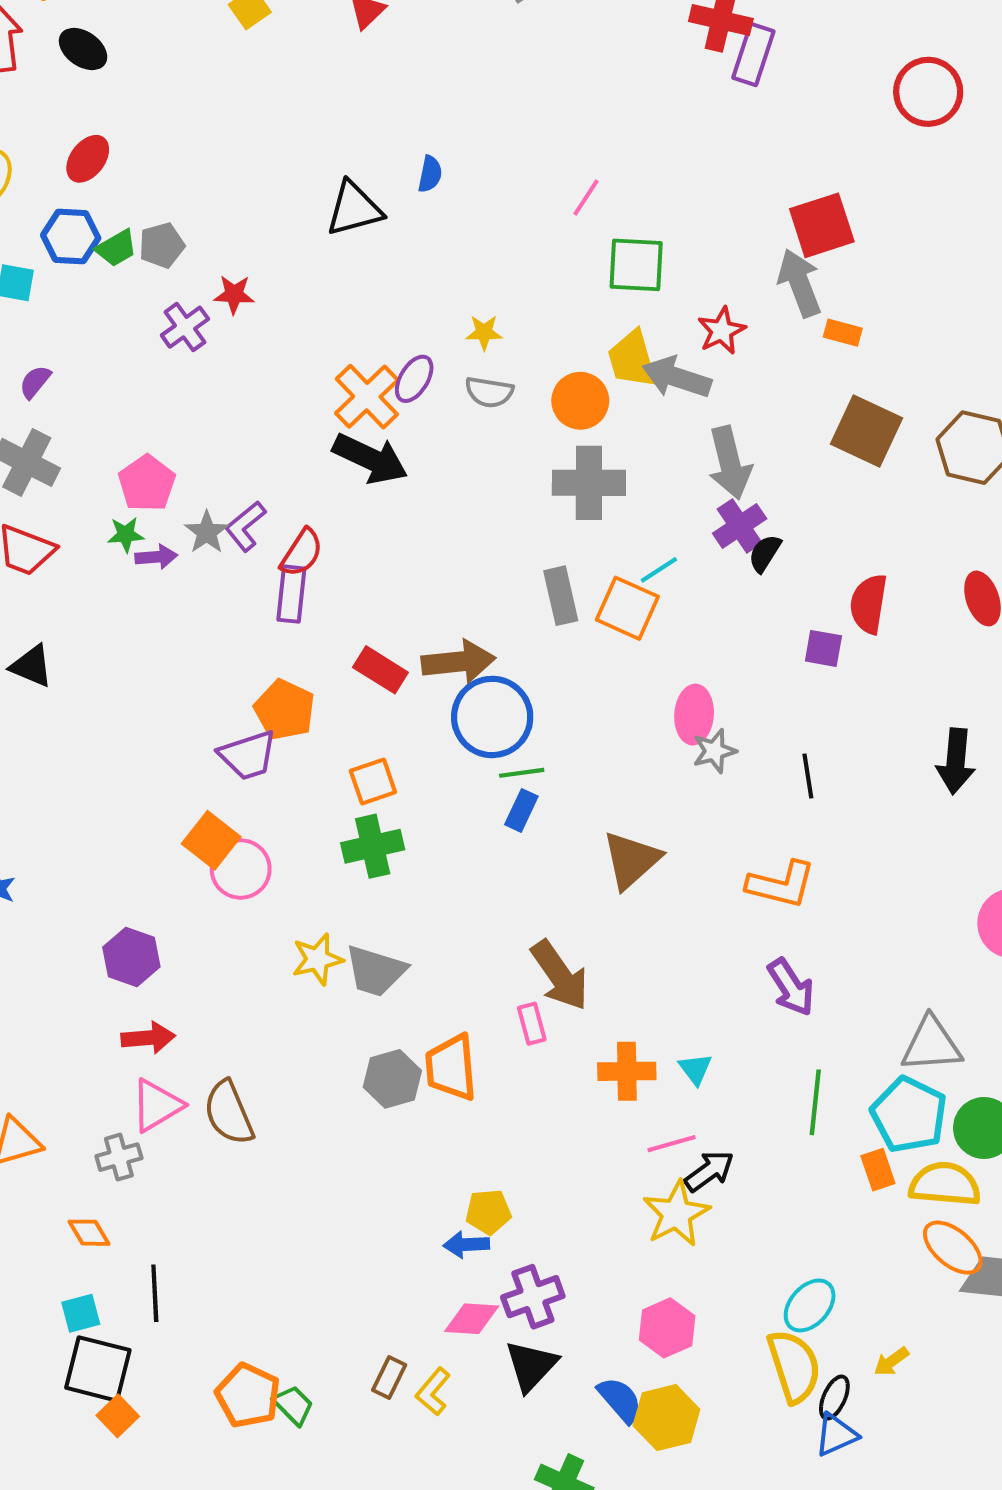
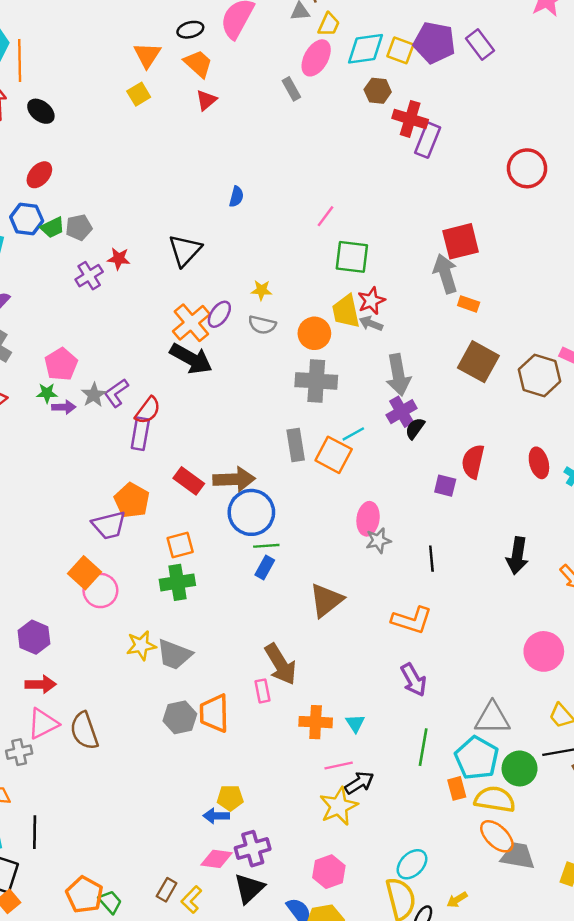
black triangle: (354, 209) -> (185, 250), moved, turned -36
red star: (722, 331) -> (371, 301), moved
gray arrow: (677, 377) -> (371, 323), size x0.6

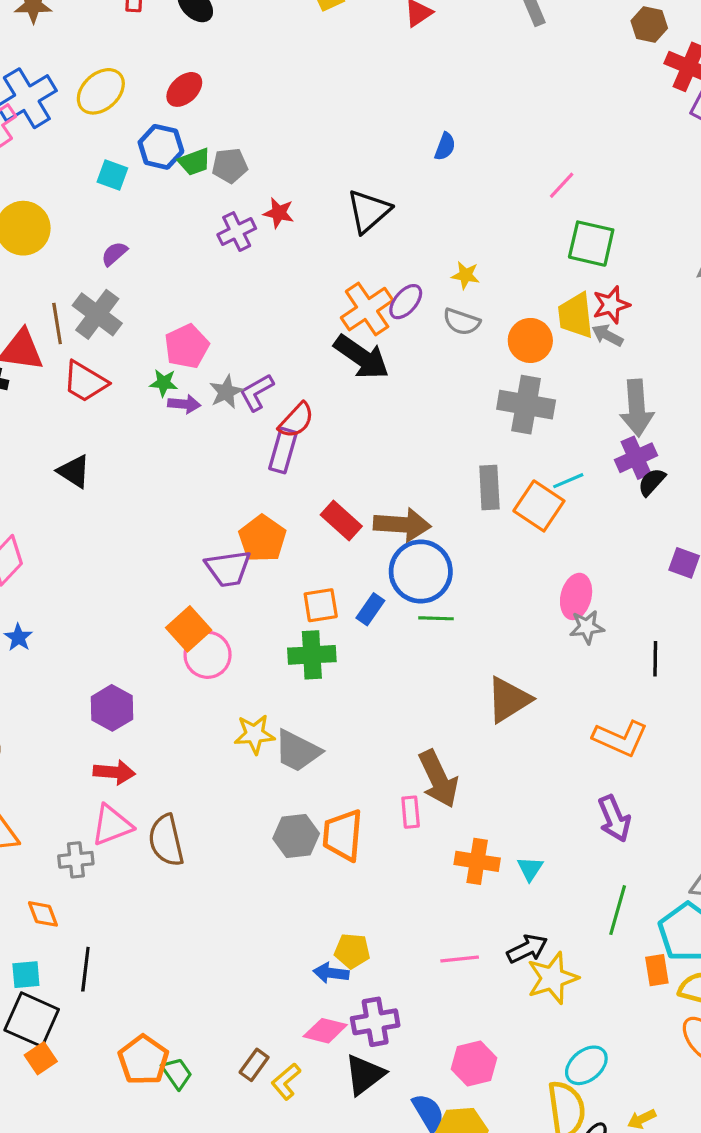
blue rectangle: (265, 567) -> (370, 609), moved
pink line: (339, 765) -> (460, 959), moved
yellow star: (339, 806) -> (552, 978), moved

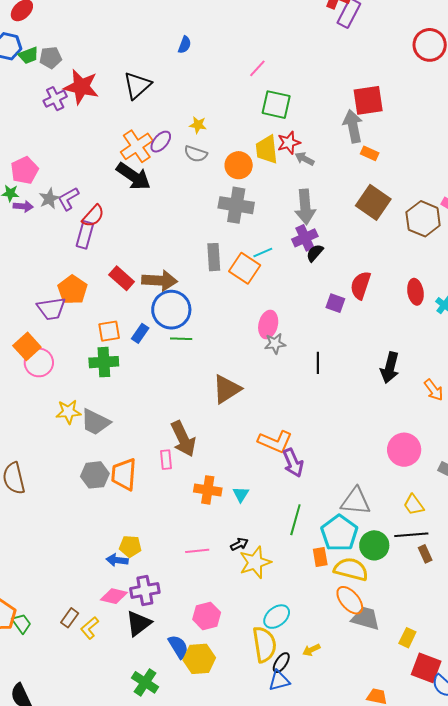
red star: (279, 213) -> (81, 87), size x1.8
gray arrow: (607, 335) -> (305, 159), moved
orange L-shape: (620, 738) -> (275, 442), moved
black arrow: (527, 949) -> (239, 544), size x0.7

